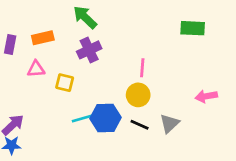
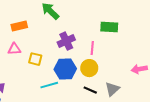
green rectangle: (193, 28) -> (109, 27), moved
purple cross: (89, 50) -> (66, 41), moved
blue hexagon: (105, 118) -> (65, 69), moved

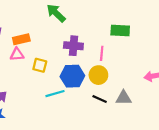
orange rectangle: (19, 26) -> (21, 39), moved
purple cross: (66, 41) -> (73, 46), turned 30
gray triangle: (112, 89) -> (123, 98), turned 42

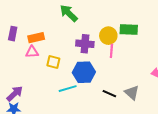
yellow circle: (98, 75) -> (108, 36), moved
gray triangle: (123, 98) -> (132, 93), turned 42

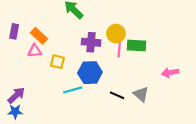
green rectangle: (129, 30) -> (137, 45), moved
orange rectangle: (36, 38) -> (39, 36), turned 56

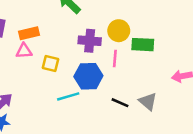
orange rectangle: (39, 36) -> (29, 33), turned -56
pink line: (119, 50) -> (115, 58), moved

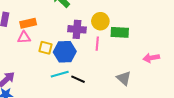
blue hexagon: (88, 76) -> (65, 52), moved
black line: (120, 103) -> (78, 79), moved

